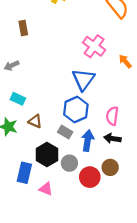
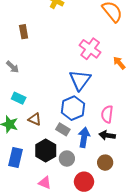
gray arrow: (12, 66) -> (13, 67), turned -112
blue rectangle: (24, 173) -> (16, 158), moved
red circle: (90, 177) -> (84, 182), moved

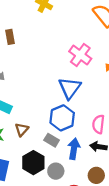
brown triangle: (35, 119) -> (22, 130), turned 48

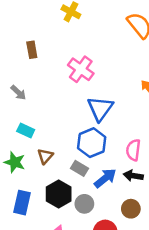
pink cross: (80, 55) -> (81, 69), moved
blue arrow: (74, 149) -> (105, 178), turned 42

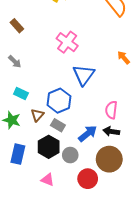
brown rectangle: (32, 50) -> (17, 26), moved, turned -32
blue hexagon: (92, 143) -> (59, 101), moved
gray rectangle: (79, 168) -> (58, 125), moved
brown circle: (131, 209) -> (109, 159), size x1.6

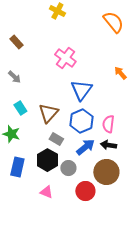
cyan rectangle: (21, 93) -> (20, 108), turned 32
blue hexagon: (59, 101) -> (81, 121), moved
brown triangle: (37, 115) -> (48, 113), moved, size x1.5

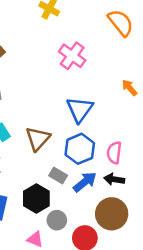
pink cross: (65, 58) -> (72, 56), moved
gray rectangle: (56, 139) -> (58, 176), moved
gray circle: (68, 168) -> (57, 220), moved

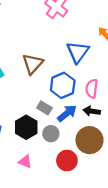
blue triangle: (80, 109) -> (78, 52), moved
brown triangle: (38, 139) -> (33, 64), moved
gray circle: (57, 220) -> (51, 134), moved

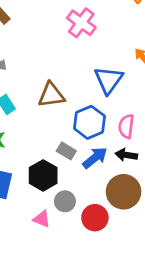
brown triangle: (33, 64) -> (51, 95), turned 40
gray circle: (51, 134) -> (65, 201), moved

